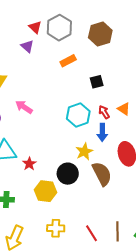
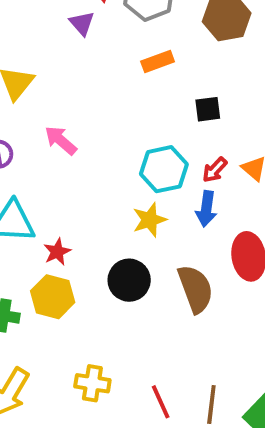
red arrow: (104, 112) -> (215, 170), turned -112
yellow star: (84, 152) -> (150, 220), moved
yellow hexagon: (45, 191) -> (53, 297), moved

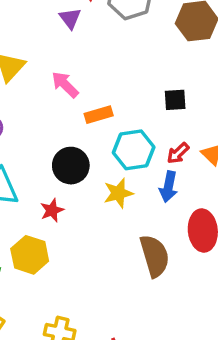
orange rectangle: (158, 62) -> (99, 115), moved
pink arrow: (61, 140) -> (65, 85), moved
red star: (57, 252) -> (52, 210), moved
black circle: (129, 280) -> (71, 166), moved

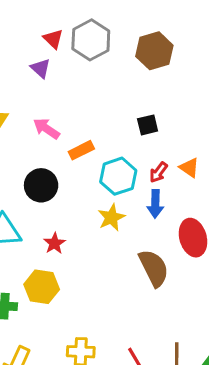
black circle: (71, 166) -> (41, 185), moved

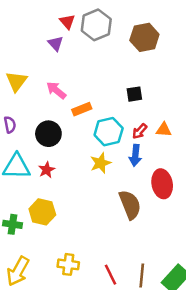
orange triangle: (189, 168) -> (164, 130), turned -35
red star: (55, 243) -> (47, 170), moved

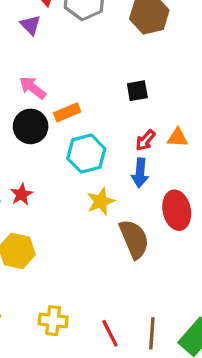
cyan hexagon: (109, 132) -> (86, 154), moved
black circle: (48, 134) -> (31, 126), moved
yellow star: (101, 163) -> (101, 201), moved

